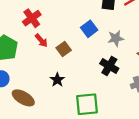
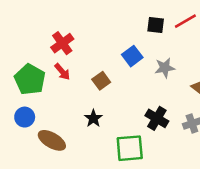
red arrow: (41, 40) -> (62, 72), moved
black cross: (109, 66) -> (157, 118), moved

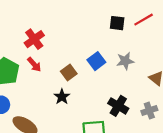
blue square: (132, 56) -> (96, 61), moved
black star: (93, 118) -> (62, 97), moved

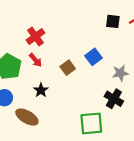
gray star: (125, 61) -> (120, 73), moved
black star: (62, 97) -> (41, 90), moved

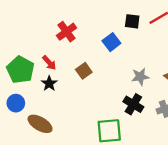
red cross: (36, 36) -> (67, 32), moved
blue square: (93, 57) -> (111, 42), moved
black star: (41, 90) -> (49, 84), moved

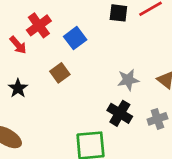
blue square: (111, 42) -> (75, 38), moved
red arrow: (49, 63) -> (18, 45), moved

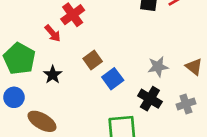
blue square: (75, 38) -> (113, 79), moved

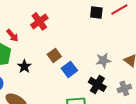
red arrow: (53, 33) -> (12, 35), moved

